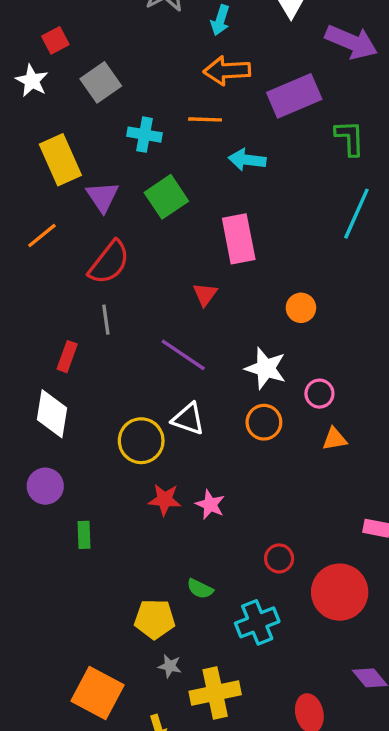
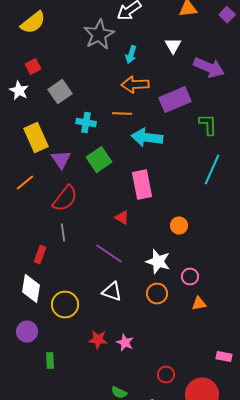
cyan arrow: (247, 160) -> (147, 138), size x1.4
red triangle: (205, 294) -> (122, 218), turned -35
yellow circle: (141, 441) -> (65, 305), moved

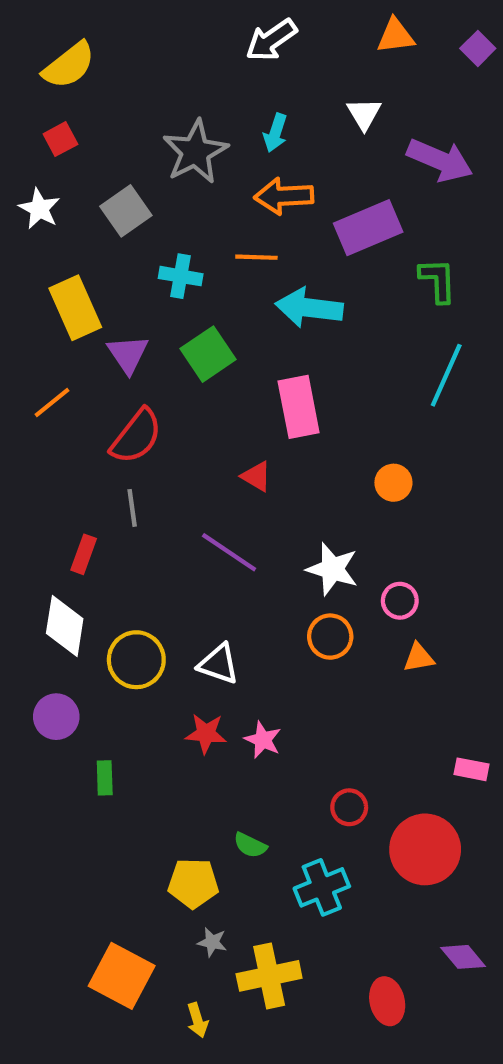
gray star: (99, 35) -> (195, 152), moved
red square: (33, 67) -> (60, 139), moved
orange circle: (179, 226) -> (393, 483), moved
white triangle: (112, 292) -> (219, 664), moved

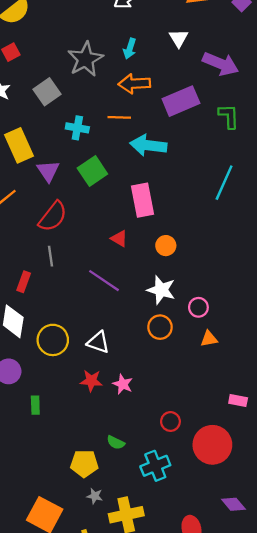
green L-shape: (438, 280) -> (229, 116), moved
orange circle: (393, 483) -> (166, 246), moved

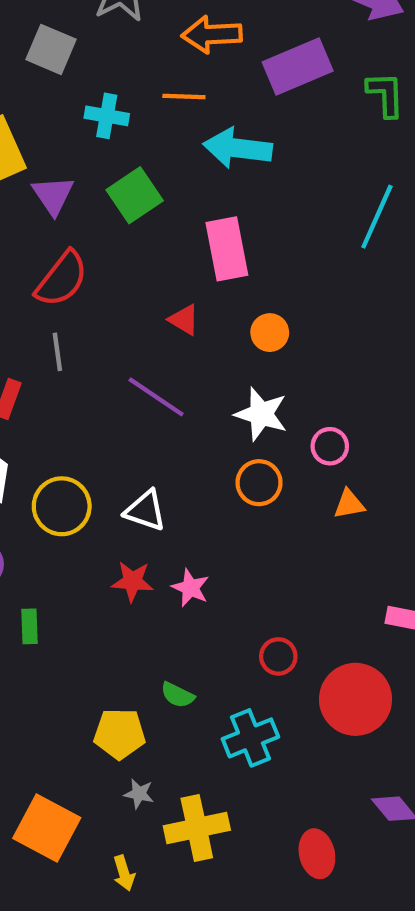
gray square: (47, 92) -> (51, 49), turned -32

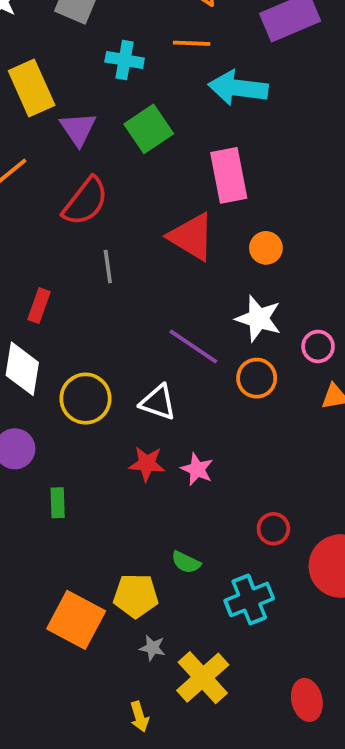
red triangle: (184, 320) -> (192, 237), size x1.8
gray line: (57, 352) -> (108, 266), moved
purple line: (156, 397) -> (193, 346), moved
orange square: (47, 828) -> (76, 620), moved
yellow cross: (197, 828) -> (203, 678), turned -30

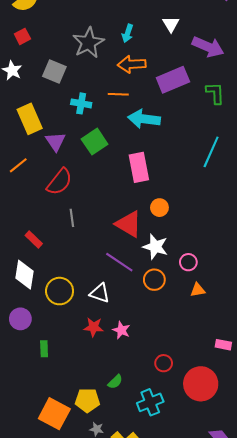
red triangle: (192, 237) -> (129, 224), moved
red rectangle: (39, 306) -> (34, 240), turned -66
green semicircle: (186, 562) -> (115, 382), turned -70

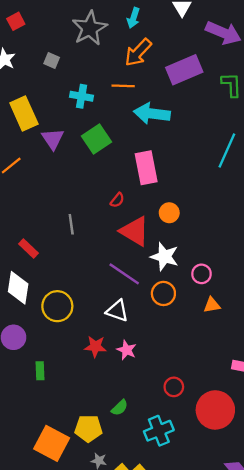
orange arrow: (132, 64) -> (138, 52), turned -44
gray square: (54, 71) -> (52, 61), size x0.6
red semicircle: (60, 182) -> (117, 200), moved, size x0.5
white triangle: (100, 293) -> (117, 311), moved

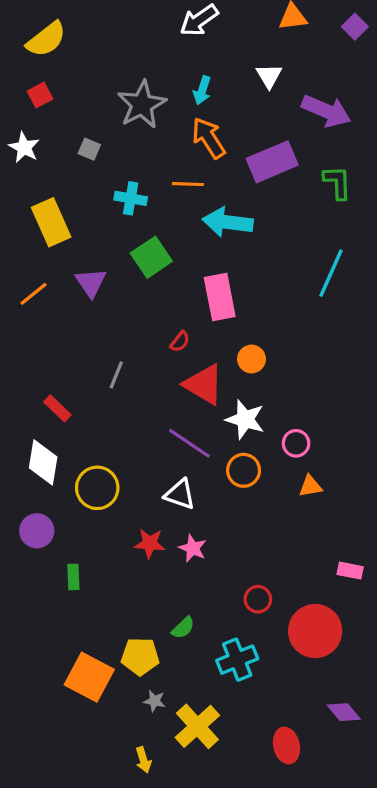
orange arrow: (138, 52) -> (209, 138), turned 104
purple triangle: (53, 139) -> (91, 283), moved
gray line: (71, 224) -> (116, 375), turned 30

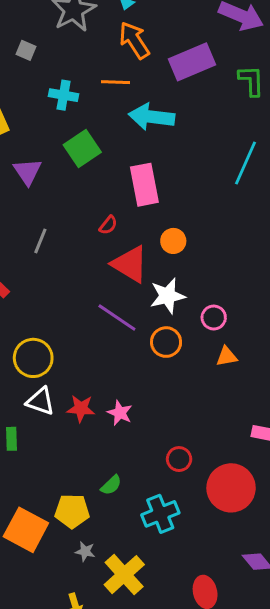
gray line: (116, 375) -> (40, 241), moved
white star: (245, 419) -> (167, 296), turned -30
white triangle: (180, 494) -> (40, 401), moved

